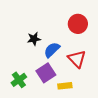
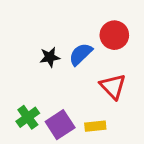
blue semicircle: (52, 50) -> (81, 54), moved
purple square: (46, 73) -> (60, 125), moved

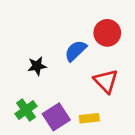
black star: (50, 57) -> (37, 66), moved

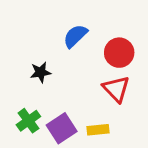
red circle: (107, 33) -> (119, 53), moved
blue semicircle: (76, 51) -> (75, 36), moved

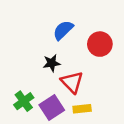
black star: (41, 72) -> (52, 63), moved
red triangle: (116, 89) -> (72, 82), moved

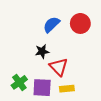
red circle: (100, 44) -> (80, 23), moved
purple square: (52, 107) -> (42, 88), turned 36

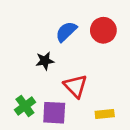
black star: (42, 51) -> (45, 61), moved
yellow rectangle: (67, 89) -> (105, 114), moved

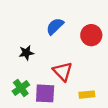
red circle: (103, 30) -> (91, 35), moved
black star: (45, 61) -> (26, 53), moved

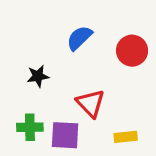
green cross: (21, 88) -> (30, 127), turned 35

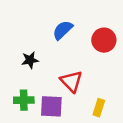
yellow rectangle: (126, 137) -> (99, 108), turned -66

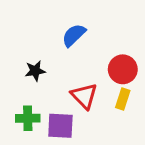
red circle: (104, 40) -> (123, 69), moved
yellow rectangle: (99, 108) -> (123, 99), moved

